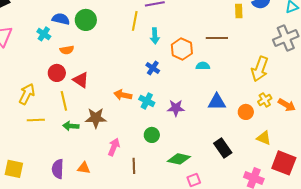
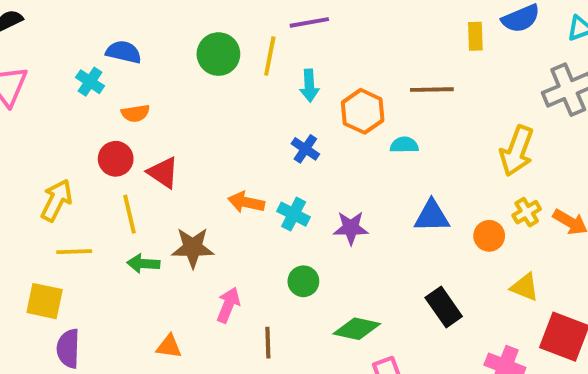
green circle: (86, 20) -> (218, 54), moved
yellow square: (14, 169) -> (45, 301), moved
purple semicircle: (58, 169) -> (68, 348), moved

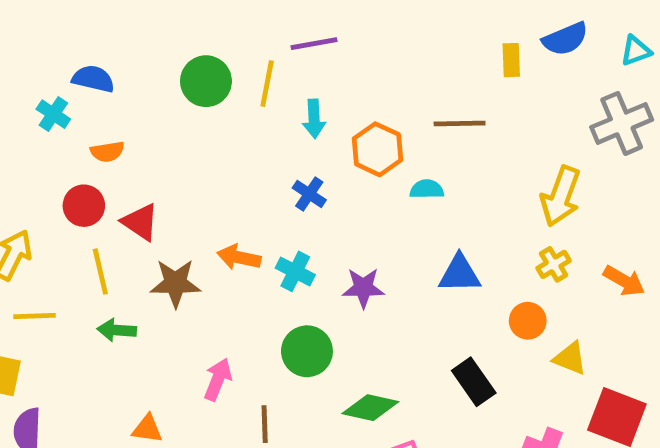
yellow cross: (527, 212) -> (554, 264), moved
orange circle: (489, 236) -> (528, 321), moved
brown star: (193, 248) -> (175, 283), moved
green circle: (303, 281) -> (307, 351), size x1.4

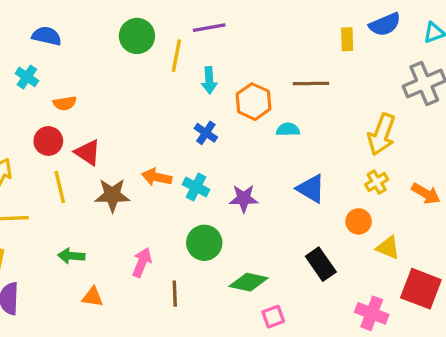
blue semicircle: (93, 79) -> (47, 36), moved
green circle: (206, 81) -> (137, 36), moved
blue triangle: (460, 274) -> (311, 189), turned 32
green arrow: (117, 330) -> (71, 256), moved

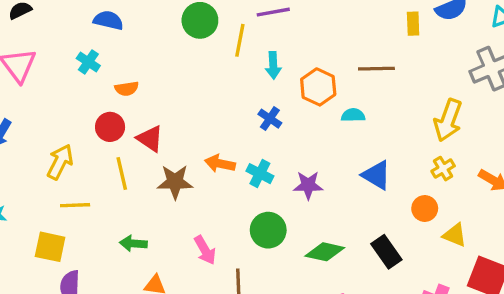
pink arrow: (142, 262) -> (205, 250), turned 128
green diamond: (249, 282) -> (325, 252), moved

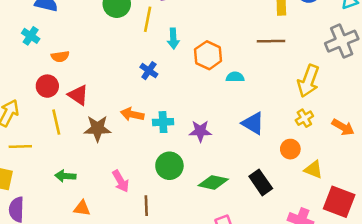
brown line: (376, 69) -> (271, 41), moved
blue cross: (270, 119) -> (149, 71), moved
cyan cross: (260, 174) -> (163, 122), turned -30

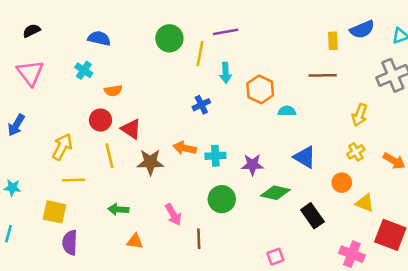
blue cross: (149, 71) -> (201, 105), turned 30
yellow arrow: (308, 81) -> (360, 115), size x0.7
green diamond: (213, 182) -> (275, 193), moved

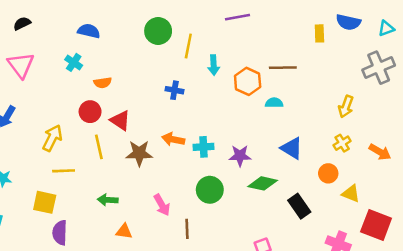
blue semicircle: (362, 29) -> (348, 22), turned 35
purple line: (226, 32) -> (237, 17), moved
brown line: (323, 75) -> (283, 68), moved
blue cross: (201, 105) -> (174, 90), moved, turned 36

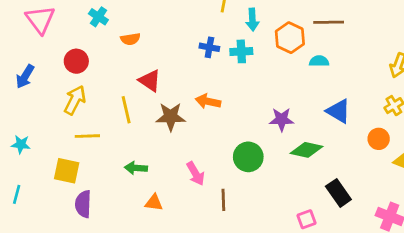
red circle: (90, 112) -> (76, 61), moved
cyan cross: (203, 147) -> (241, 51), moved
black rectangle: (299, 206) -> (338, 193), moved

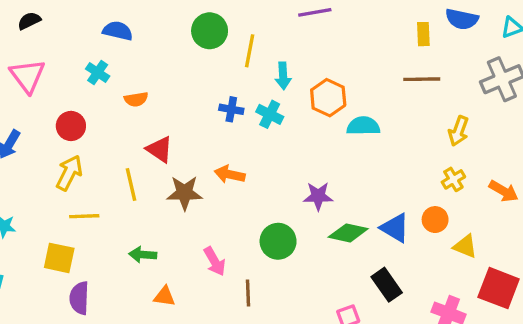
brown line: (329, 22) -> (422, 79), moved
cyan cross: (241, 51) -> (270, 114), turned 30
cyan semicircle: (319, 61) -> (363, 126), size x1.4
blue triangle: (338, 111) -> (395, 228), moved

